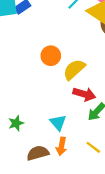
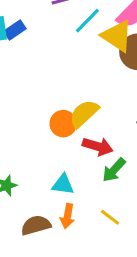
orange circle: (51, 56) -> (63, 124), moved
cyan triangle: (58, 123) -> (63, 184), turned -42

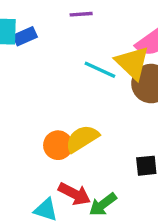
cyan line: (87, 21) -> (100, 70), moved, turned 60
red arrow: (98, 146) -> (74, 194), moved

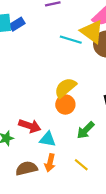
orange circle: (58, 145) -> (65, 104), moved
red arrow: (74, 194) -> (30, 126), moved

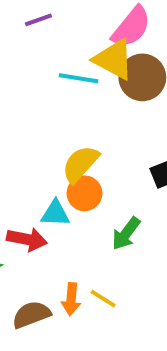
cyan triangle: (48, 139) -> (55, 213), moved
yellow line: (81, 165) -> (103, 299), moved

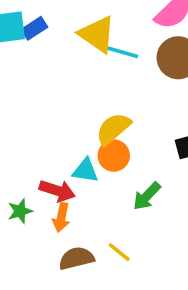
yellow triangle: (114, 59) -> (97, 34), moved
orange arrow: (71, 299) -> (61, 217), moved
brown semicircle: (31, 315) -> (76, 258), moved

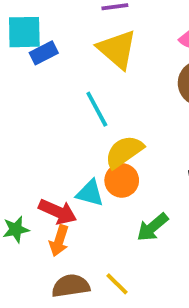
blue rectangle: (34, 28) -> (44, 53), moved
cyan line: (121, 52) -> (97, 109), moved, turned 40

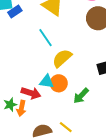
orange circle: (122, 180) -> (59, 83), moved
orange arrow: (59, 241) -> (21, 108), moved

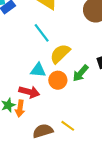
cyan triangle: (47, 82) -> (38, 70), moved
green arrow: (81, 96) -> (81, 73), moved

